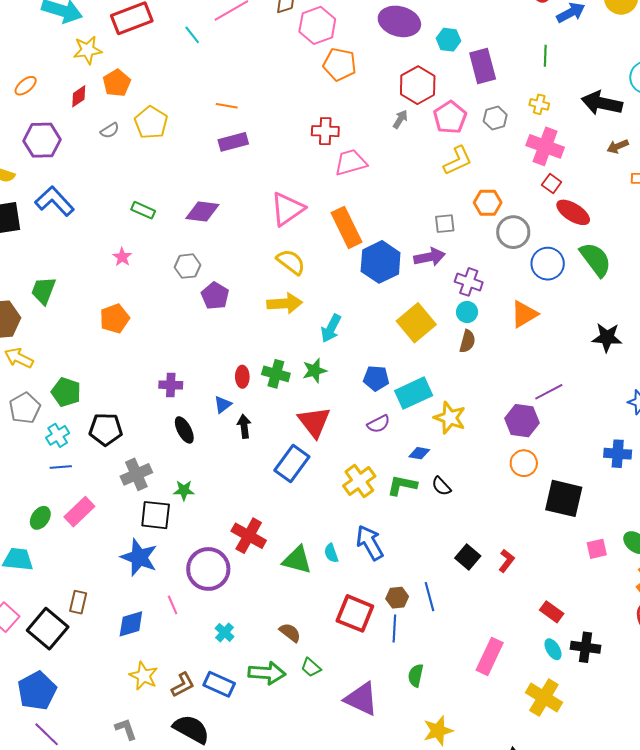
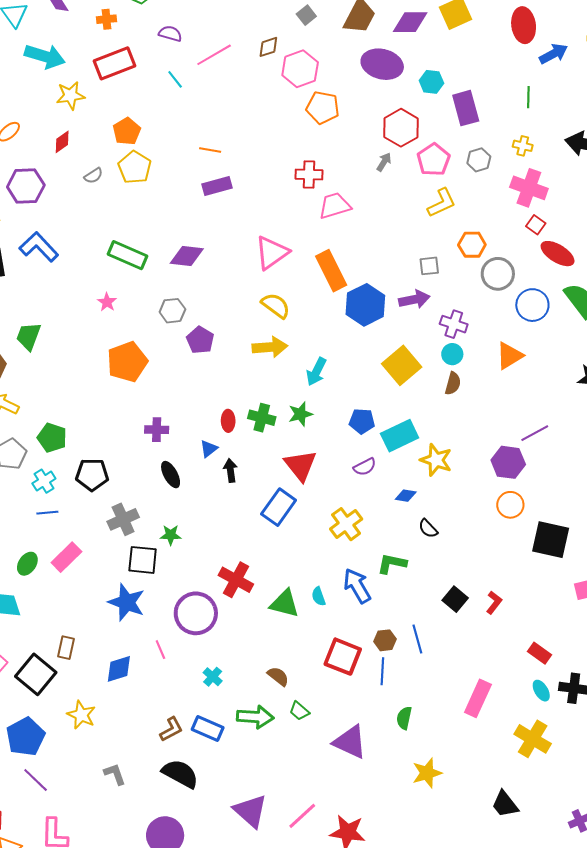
orange pentagon: (117, 83) -> (127, 131), moved
green rectangle: (143, 210) -> (128, 255), size x1.6
orange pentagon: (115, 318) -> (127, 362), moved, size x1.4
green L-shape: (402, 485) -> (392, 564), moved
yellow star: (144, 676) -> (81, 715), moved

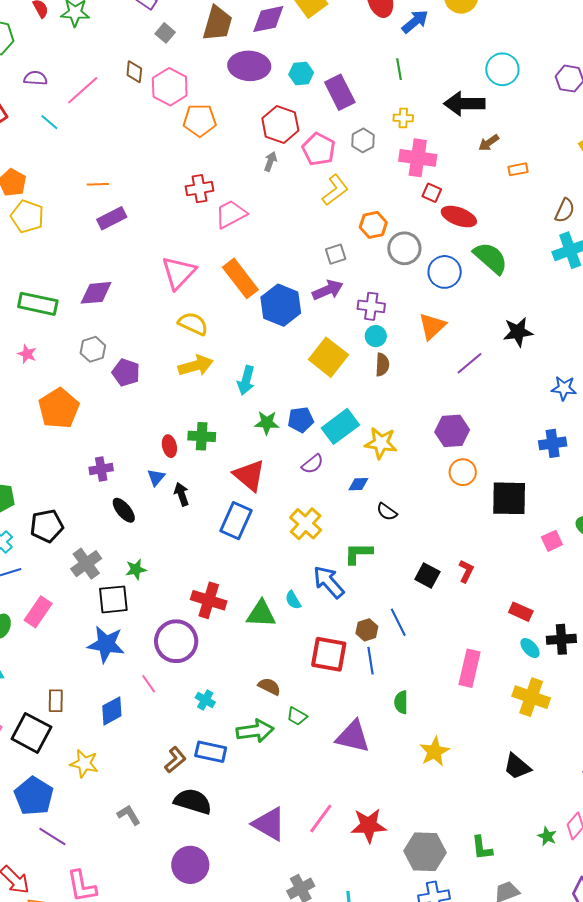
brown diamond: (268, 47) -> (134, 72), turned -55
green star: (300, 414) -> (267, 423), moved, turned 30
purple line: (535, 433) -> (469, 363), moved

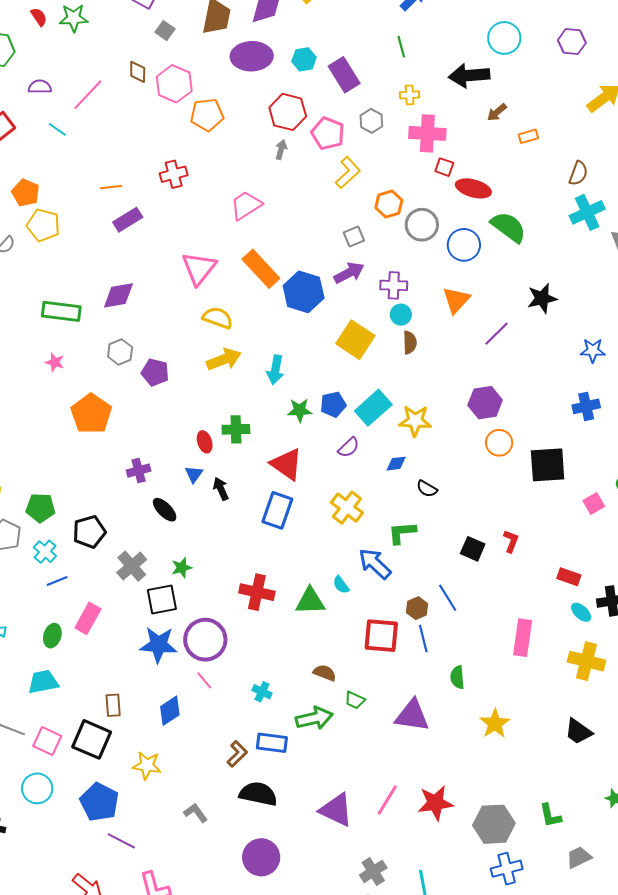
red cross: (200, 189) -> (174, 174), moved
purple circle: (176, 641) -> (205, 640), moved

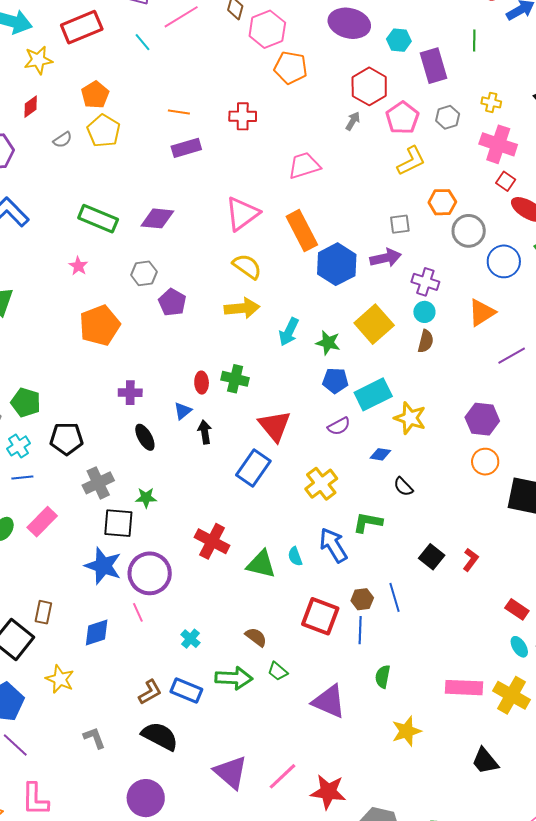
green line: (401, 47) -> (474, 40), moved
green star: (300, 410) -> (328, 343), moved
pink rectangle: (523, 638) -> (464, 688), moved, turned 69

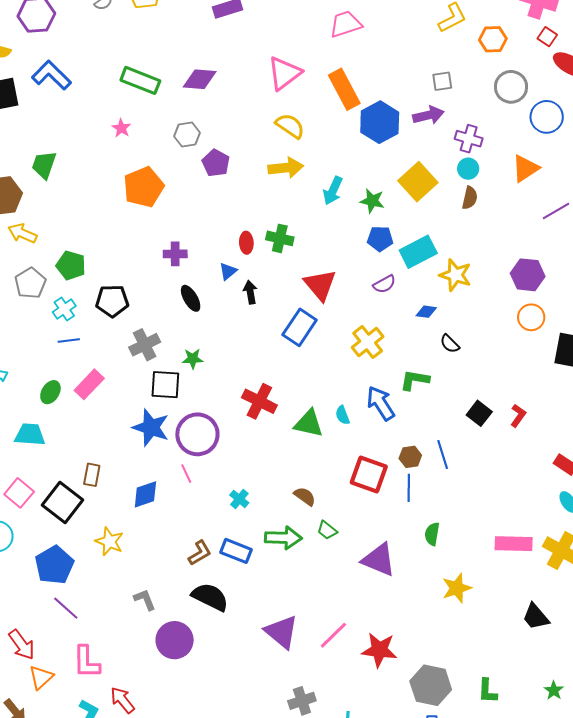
orange hexagon: (442, 202) -> (493, 39), moved
purple circle: (146, 798) -> (175, 640), moved

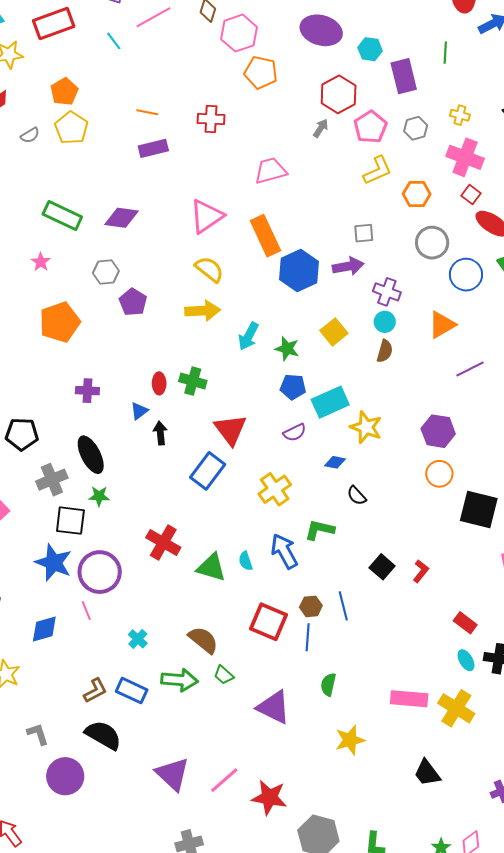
yellow square: (418, 182) -> (334, 332), size x0.7
black ellipse: (191, 298) -> (91, 455), moved, size x1.4
brown semicircle: (305, 496) -> (203, 640), size x1.4

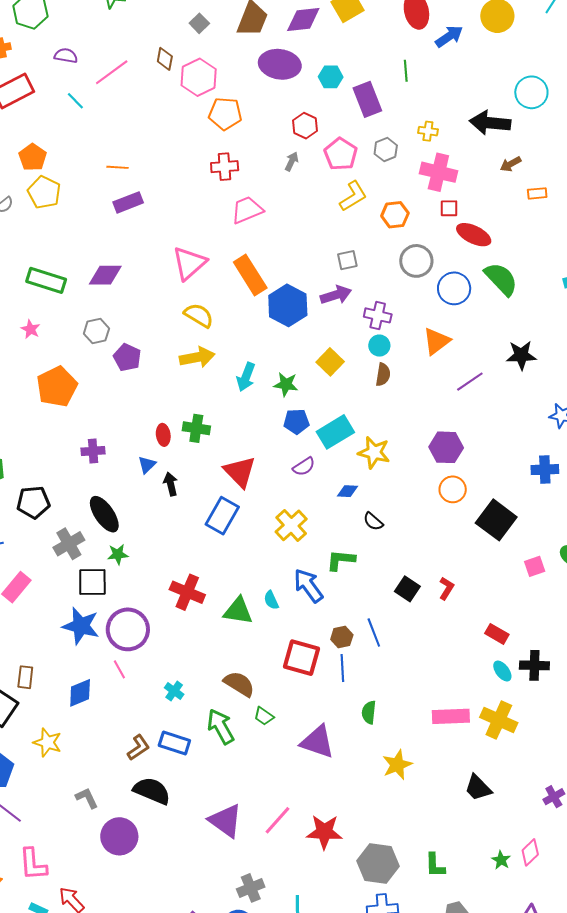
red hexagon: (339, 94) -> (305, 126), size x0.7
red cross: (211, 119) -> (225, 167), moved
red square: (471, 194) -> (449, 208), turned -30
black square: (479, 510) -> (496, 520), turned 30
green arrow: (180, 680) -> (221, 727), turned -117

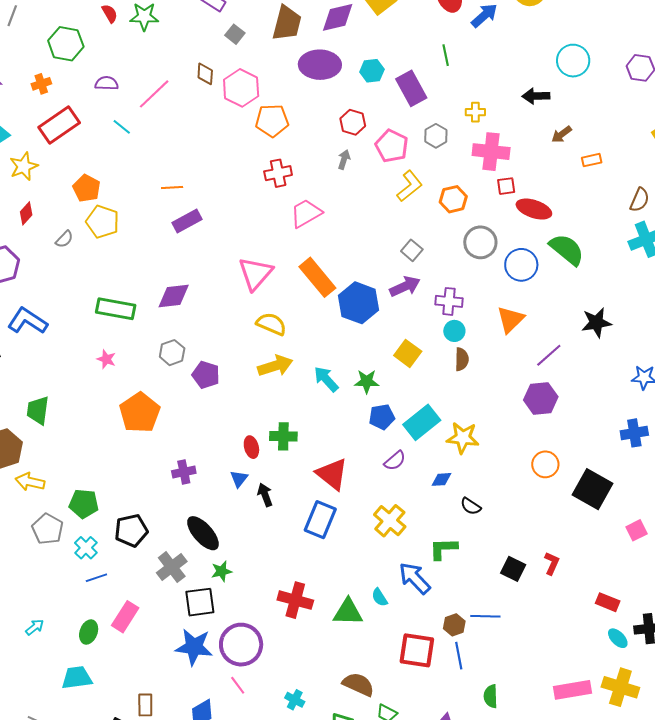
black arrow: (490, 123) -> (536, 96), size x0.7
gray square: (347, 260) -> (412, 250), turned -30
cyan arrow: (246, 377) -> (326, 379), turned 124
purple hexagon: (446, 447) -> (541, 398), moved
blue line: (374, 632) -> (485, 616), turned -60

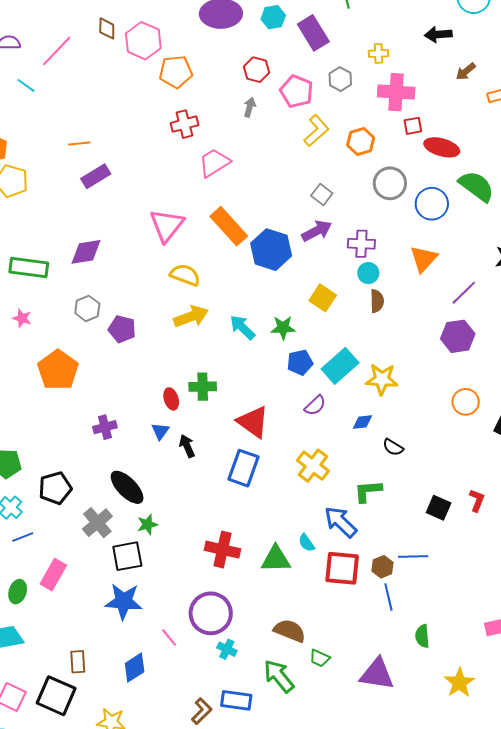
purple circle: (241, 645) -> (211, 613), moved
red square: (417, 650) -> (342, 568), moved

